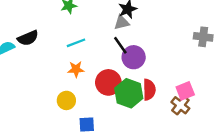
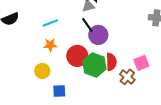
brown cross: (180, 105) -> (127, 77), moved

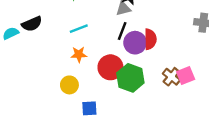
black line: (87, 25) -> (122, 31), turned 56
red semicircle: (111, 62) -> (150, 39), moved
brown cross: (127, 77) -> (171, 77), moved

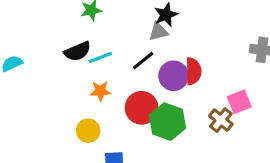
black semicircle: (32, 24) -> (77, 51), moved
black line: (122, 31) -> (143, 61), moved, turned 30
pink square: (186, 76) -> (239, 102), moved

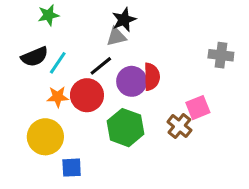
cyan line: (100, 57) -> (58, 63), turned -35
red circle: (142, 108) -> (87, 95), moved
yellow circle: (88, 131) -> (45, 137), size x1.5

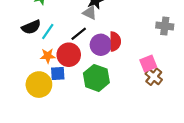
gray triangle: (116, 37) -> (90, 13), turned 40
brown cross: (179, 126) -> (154, 77), moved
blue square: (72, 168) -> (58, 73), moved

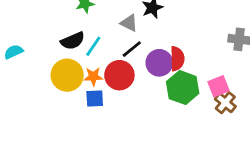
gray triangle: (90, 13) -> (129, 23), moved
blue square: (58, 73) -> (95, 99), moved
green hexagon: (96, 78) -> (183, 88), moved
yellow circle: (39, 85) -> (67, 75), moved

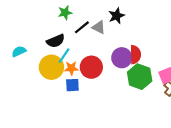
cyan line: (93, 46) -> (64, 56), moved
black line: (132, 49) -> (82, 27), moved
cyan semicircle: (14, 52) -> (19, 51), moved

